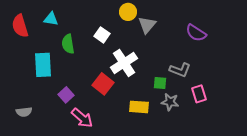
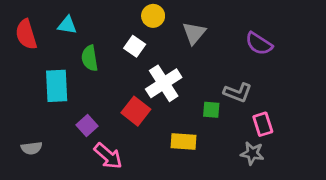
yellow circle: (128, 12) -> (153, 16), moved
gray star: (170, 102) -> (252, 153), moved

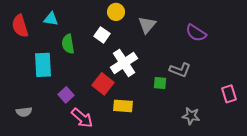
pink rectangle: (263, 124) -> (229, 94), moved
yellow rectangle: (183, 141) -> (123, 106), moved

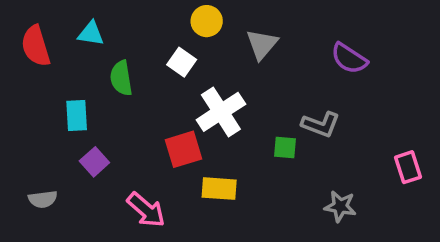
cyan rectangle: (43, 65) -> (77, 115), size x0.7
red square: (103, 84) -> (183, 149), turned 35
purple square: (66, 95) -> (94, 162), moved

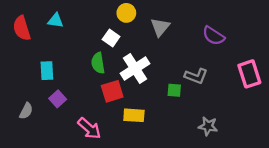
green semicircle: (121, 78) -> (98, 63), moved
pink rectangle: (408, 167) -> (249, 74), moved, size x1.4
gray semicircle: (43, 199) -> (26, 111), moved, turned -56

